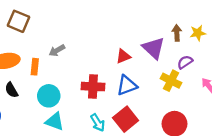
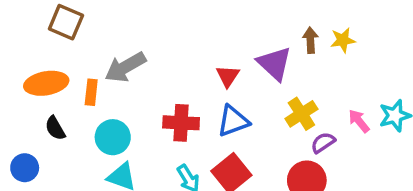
gray arrow: (57, 50) -> (125, 67), size x1.6
red triangle: (123, 56) -> (228, 76), turned -35
purple semicircle: (185, 62) -> (323, 143), moved
yellow cross: (171, 81) -> (301, 114), turned 30

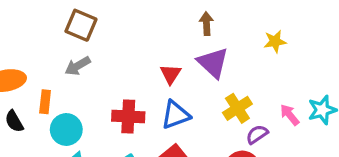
brown square: (66, 22) -> (81, 25), moved
brown arrow: (310, 40) -> (206, 24), moved
gray arrow: (125, 67) -> (78, 66), size x0.7
orange rectangle: (91, 92) -> (45, 102), moved

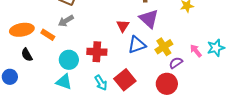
orange rectangle: (45, 102) -> (48, 35), moved, turned -64
blue triangle: (175, 115) -> (137, 45), moved
cyan circle: (66, 129) -> (69, 60), moved

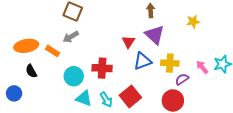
yellow cross: (164, 47) -> (170, 63), turned 36
cyan triangle: (64, 82) -> (84, 98), moved

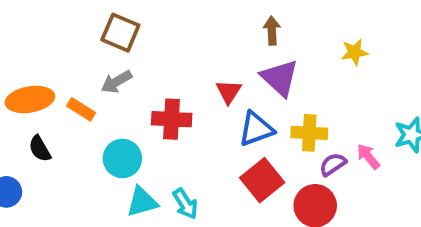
pink arrow: (202, 67) -> (368, 157), moved
red cross: (102, 68) -> (172, 119), moved
red square: (130, 96) -> (262, 180), moved
cyan triangle: (84, 98) -> (142, 202), turned -36

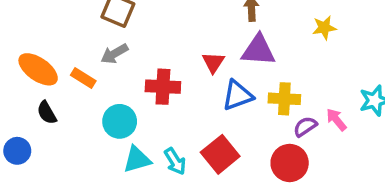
purple triangle: (280, 78) -> (258, 50), turned -39
orange ellipse: (30, 99) -> (38, 69), turned 45
red square: (262, 180) -> (220, 154), moved

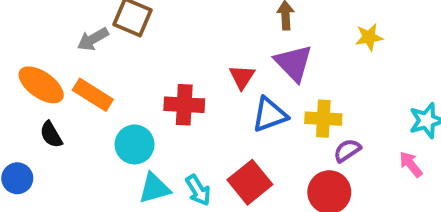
purple triangle: (258, 50) -> (294, 63), turned 42
gray arrow: (114, 54) -> (93, 39), moved
orange rectangle: (83, 78) -> (93, 95), size x1.4
pink arrow: (336, 120) -> (411, 164), moved

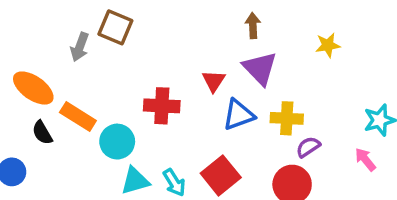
gray arrow: (93, 39) -> (80, 47), turned -40
orange rectangle: (93, 95) -> (78, 117), moved

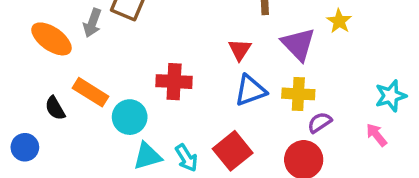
yellow star: (328, 45) -> (339, 21), turned -30
purple triangle: (260, 68) -> (298, 44), moved
red triangle: (214, 81) -> (240, 50), moved
orange ellipse: (33, 88) -> (51, 39), moved

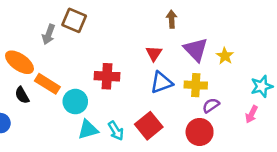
yellow star: (339, 21) -> (225, 56), moved
orange ellipse: (51, 39) -> (19, 62), moved
pink arrow: (376, 135) -> (252, 114), turned -114

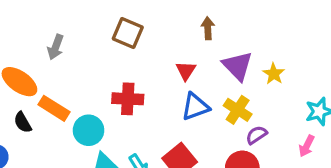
brown square: (74, 20) -> (128, 33), moved
yellow cross: (196, 85) -> (238, 110), turned 30

